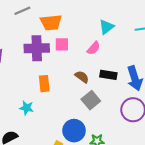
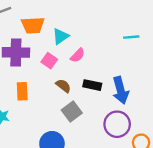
cyan triangle: (106, 27) -> (61, 36), moved
pink square: (62, 44) -> (49, 61), moved, turned 32

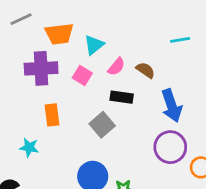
black rectangle: (92, 85) -> (122, 97), moved
brown semicircle: (63, 86) -> (145, 70), moved
gray square: (72, 112) -> (102, 125), moved

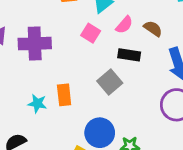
purple cross: (41, 68) -> (35, 44), moved
orange rectangle: (52, 115) -> (64, 95), moved

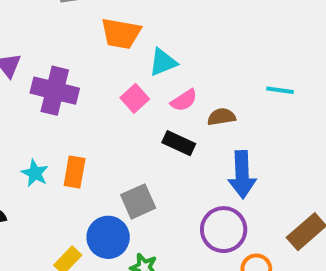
brown semicircle: (153, 29) -> (221, 117), turned -60
gray square: (110, 82) -> (138, 201), moved

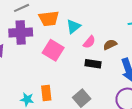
purple cross: (55, 91) -> (21, 32), moved
pink square: (135, 98) -> (53, 50), moved, size x1.5

